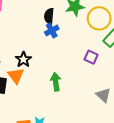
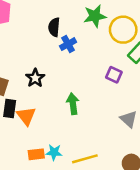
black semicircle: (49, 16) -> (54, 27), moved
orange triangle: (16, 76) -> (26, 116), moved

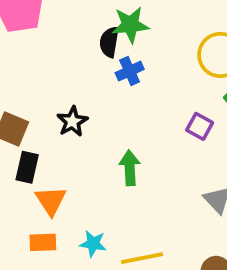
green star: (95, 16) -> (130, 25), moved
orange triangle: (26, 116) -> (51, 201), moved
orange rectangle: (36, 154) -> (43, 242), moved

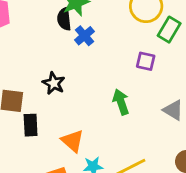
green arrow: (130, 168) -> (121, 102), moved
orange triangle: (51, 201) -> (73, 141), moved

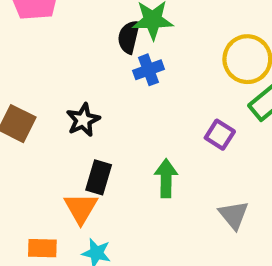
black rectangle: (31, 125) -> (99, 177), moved

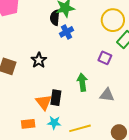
black rectangle: (99, 177) -> (56, 98), moved
gray triangle: (234, 215) -> (107, 95), moved, turned -35

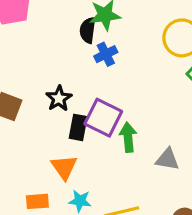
purple square: (105, 58) -> (103, 118), moved, size x1.6
black rectangle: (56, 98) -> (78, 127), moved

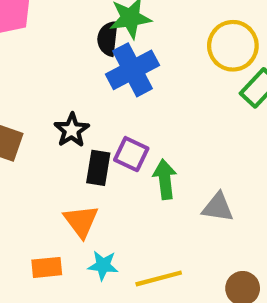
blue cross: (106, 54) -> (132, 70), size x1.6
purple square: (103, 118) -> (131, 154), size x0.7

